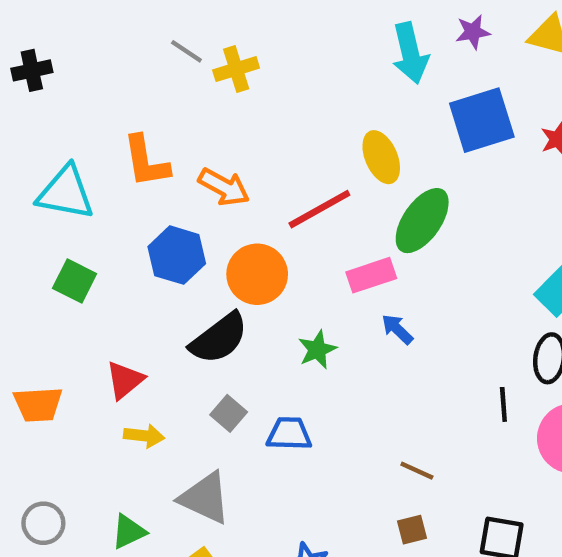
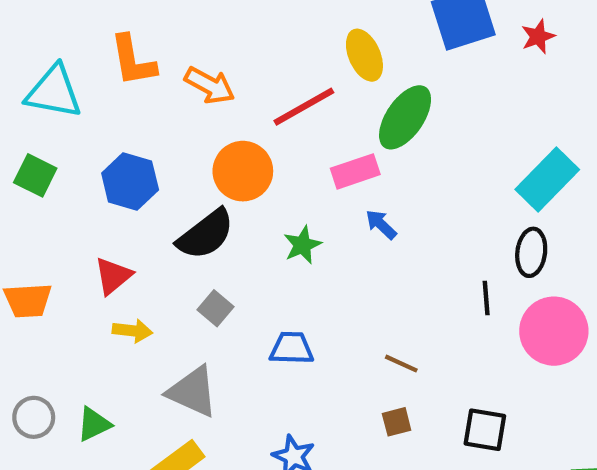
blue hexagon: (177, 255) -> (130, 181), moved
green square: (75, 281) -> (35, 175), moved
blue trapezoid: (289, 434) -> (292, 348), moved
green triangle: (129, 532) -> (94, 424), moved

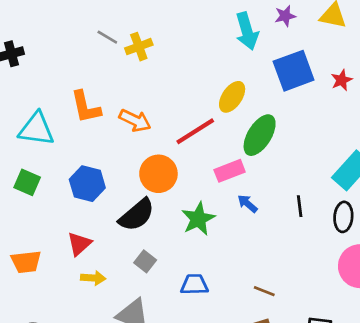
yellow ellipse: (364, 55) -> (232, 97), turned 60
green star: (302, 245) -> (198, 219), size x1.4
black line: (486, 298) -> (300, 206), moved

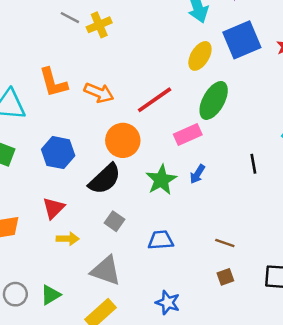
yellow ellipse: (232, 97) -> (200, 56), moved
blue arrow: (248, 204) -> (197, 174), moved, turned -96

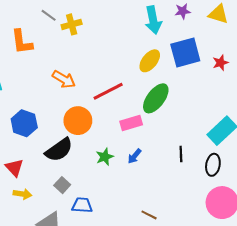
orange L-shape: (53, 82) -> (22, 42), moved
green star: (161, 180) -> (105, 157), size x0.7
red triangle: (54, 208) -> (14, 168), turned -36
blue trapezoid: (161, 240) -> (82, 205), moved

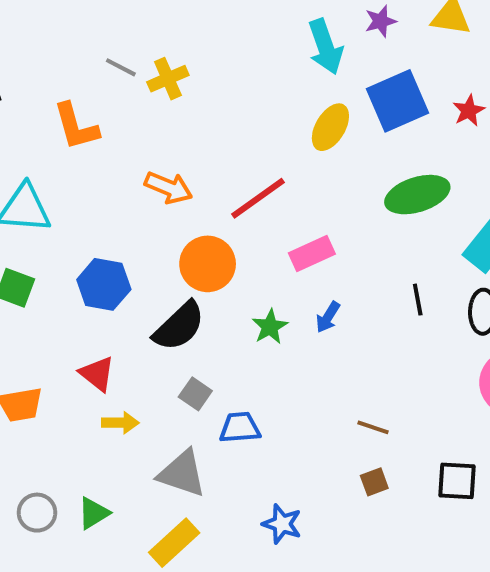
green ellipse: (156, 98) -> (417, 195), moved, turned 44

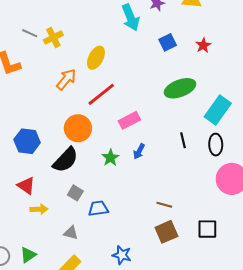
blue square: (397, 101) -> (168, 42), size x0.6
yellow ellipse: (330, 127) -> (96, 58), moved
orange arrow: (169, 188) -> (66, 79), moved, turned -70
gray triangle: (182, 473) -> (71, 233), size x0.6
brown square: (374, 482) -> (166, 232), size x1.6

